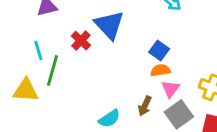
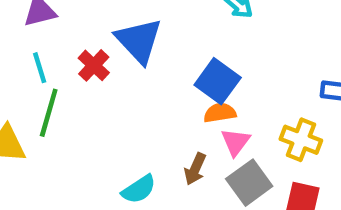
cyan line: (38, 51) -> (40, 68), moved
blue square: (159, 51) -> (218, 81), size x1.4

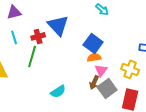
red cross: (94, 65) -> (38, 36), turned 32
green line: (49, 113) -> (32, 56), moved
brown arrow: (195, 169) -> (94, 82), moved

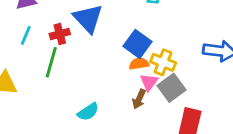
cyan line: (14, 37) -> (26, 35), turned 40
yellow cross: (130, 69) -> (163, 62), moved
gray square: (107, 88) -> (172, 88), moved

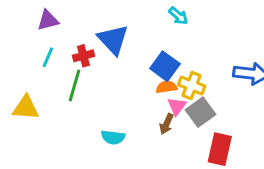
cyan semicircle: (88, 112) -> (113, 137), turned 40

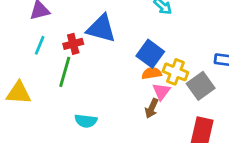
blue triangle: (113, 40) -> (101, 28), turned -32
gray square: (200, 112) -> (201, 86), moved
cyan semicircle: (113, 137) -> (86, 121), moved

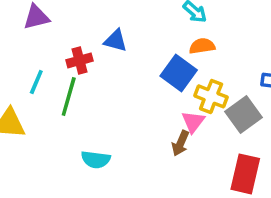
blue triangle: (101, 28) -> (116, 41), size x0.6
cyan line: (40, 45) -> (36, 82), moved
orange semicircle: (152, 73) -> (202, 46), moved

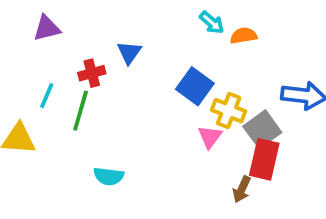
blue triangle: (116, 41) -> (129, 52), turned 50
orange semicircle: (202, 46) -> (244, 36), moved
brown arrow: (180, 143) -> (242, 189), moved
red rectangle: (245, 174) -> (264, 159), moved

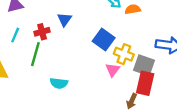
cyan line: (47, 96) -> (15, 35), moved
gray square: (262, 129) -> (144, 65), turned -35
cyan semicircle: (109, 176) -> (59, 83), moved

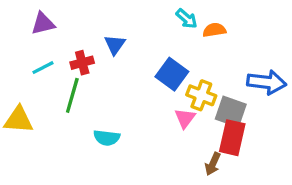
cyan line: (15, 35) -> (43, 68), turned 40

